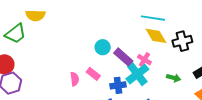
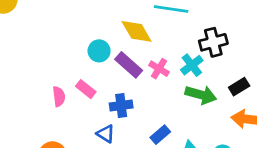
yellow diamond: (156, 36) -> (137, 31), moved
cyan cross: (137, 74) -> (192, 65), moved, size x0.7
green arrow: (174, 78) -> (201, 95), size x1.5

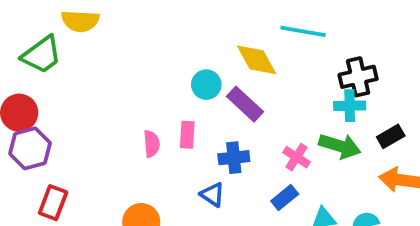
cyan cross: (192, 65) -> (350, 106), moved, turned 35
pink cross: (159, 69) -> (296, 157), moved
pink rectangle: (86, 89) -> (187, 135), turned 54

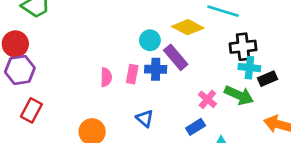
yellow diamond: (257, 60) -> (188, 27), turned -40
black cross: (358, 77) -> (243, 47), moved
black rectangle: (391, 136) -> (268, 79), moved
blue cross: (234, 158) -> (156, 69), moved

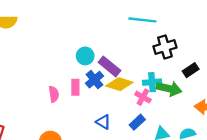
yellow diamond: (188, 27) -> (119, 84), moved
cyan cross: (249, 68) -> (152, 82), moved
blue cross: (156, 69) -> (94, 80), turned -30
blue triangle: (145, 119) -> (103, 122), moved

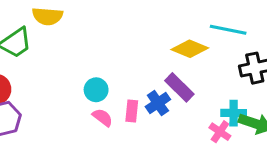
cyan circle: (85, 56) -> (96, 90), moved
yellow diamond: (119, 84) -> (190, 49), moved
pink semicircle: (54, 94) -> (103, 117), turned -49

